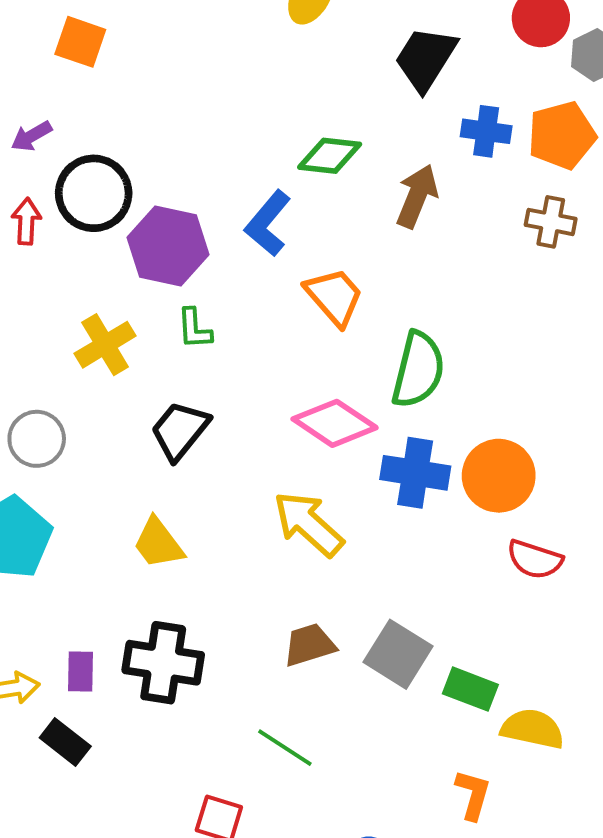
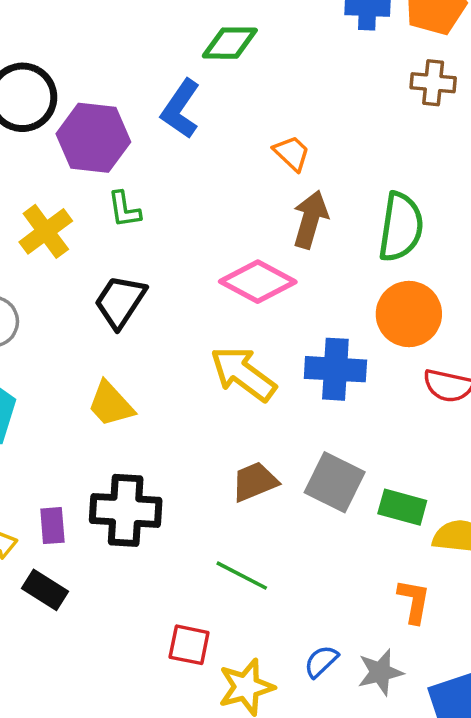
brown arrow: (417, 196) -> (310, 219), moved
orange trapezoid: (334, 297) -> (292, 153), moved, size x0.7
green semicircle: (418, 370) -> (401, 227), moved
blue cross: (415, 473) -> (335, 369), moved

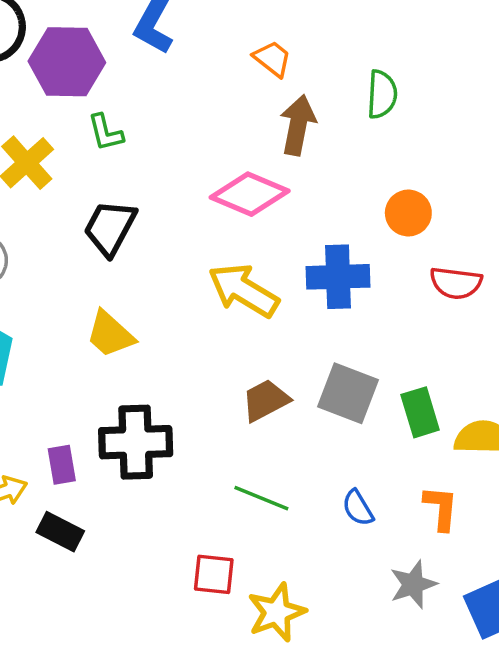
green semicircle: (401, 227) -> (382, 94), moved, size x0.7
orange circle: (409, 314) -> (408, 213), size x0.7
green rectangle: (402, 507) -> (420, 412), turned 63
blue semicircle: (321, 661) -> (358, 508), moved, turned -72

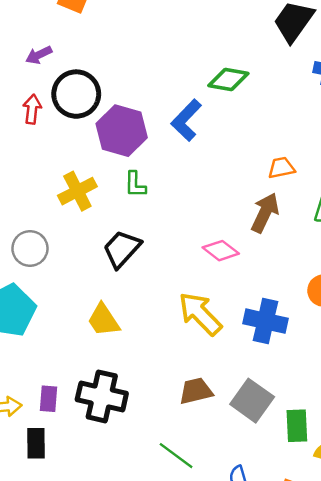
orange trapezoid: (272, 59) -> (281, 168), moved, turned -64
pink diamond: (250, 194) -> (221, 251), size x0.7
black rectangle: (60, 532) -> (36, 443), turned 48

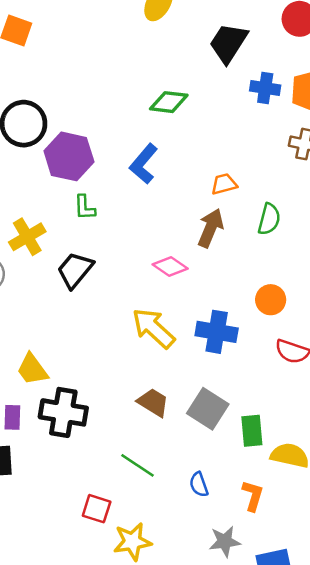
blue L-shape: (186, 120) -> (144, 164), moved
yellow cross: (77, 191) -> (27, 237), moved
yellow trapezoid: (103, 320) -> (32, 369), moved
brown trapezoid: (196, 391) -> (153, 402), turned 48

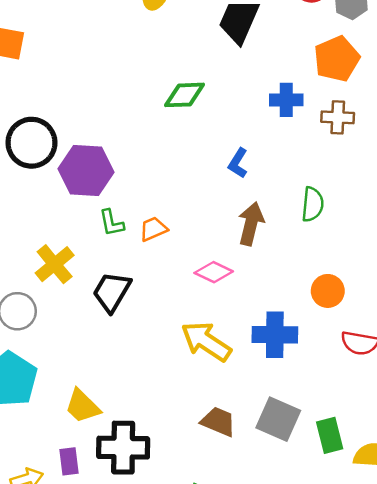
blue cross: (265, 88) -> (286, 100), moved
blue L-shape: (144, 164) -> (238, 163), moved, size x0.7
orange trapezoid: (224, 184) -> (153, 229), moved

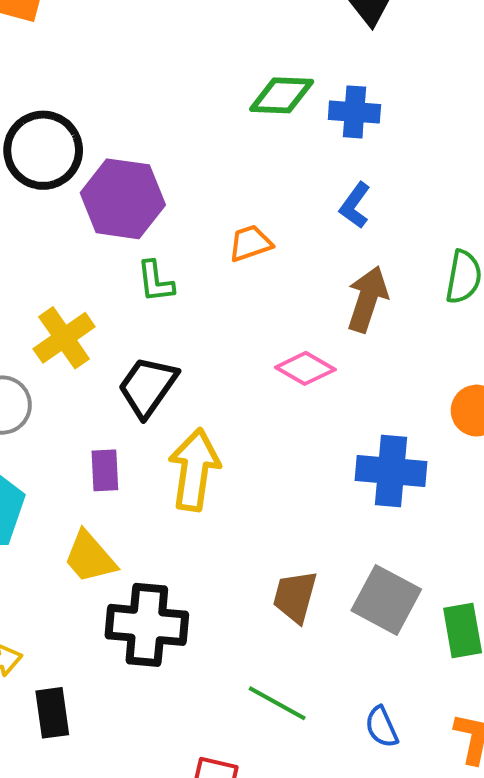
blue cross: (286, 100) -> (354, 112), moved
orange trapezoid: (153, 229) -> (250, 243), moved
yellow arrow: (206, 341) -> (194, 470), moved, turned 60
brown trapezoid: (218, 422) -> (295, 597), turned -102
purple rectangle: (69, 461) -> (105, 470), moved

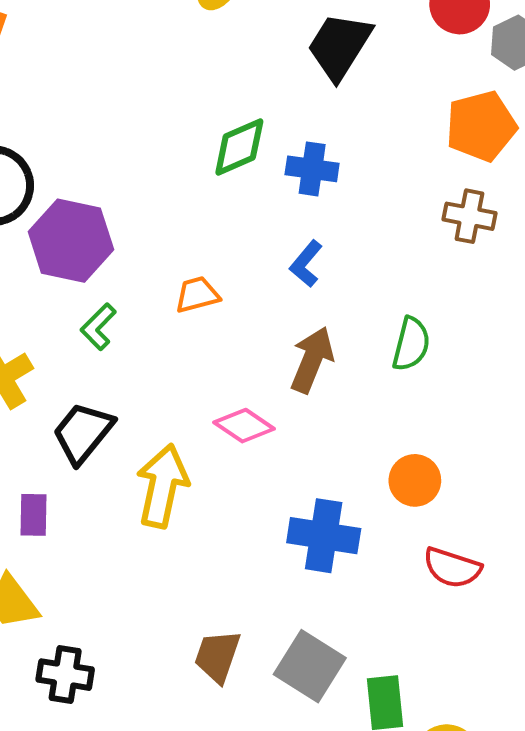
green diamond: (282, 95) -> (239, 147), turned -30
green L-shape: (155, 282) -> (98, 327), turned 48
yellow arrow: (194, 470) -> (162, 486), moved
black cross: (147, 625) -> (65, 675), size x0.7

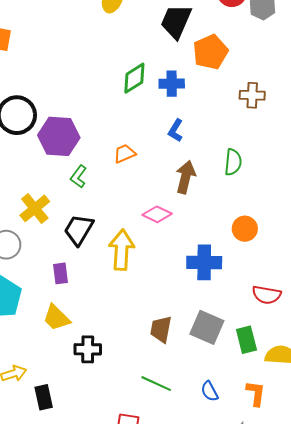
orange pentagon: (481, 126) -> (210, 52), moved
red semicircle: (452, 568) -> (267, 295), moved

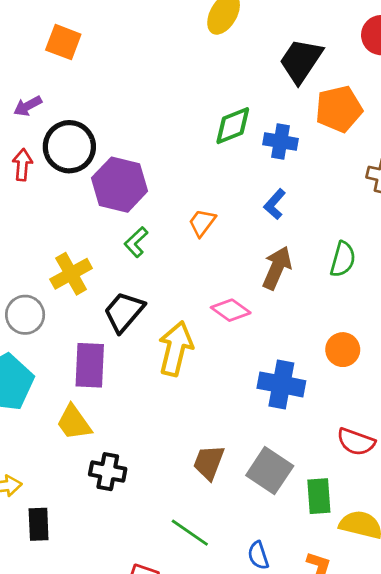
orange trapezoid: (125, 154) -> (202, 223), turned -40
purple rectangle: (60, 273) -> (90, 365), size x1.6

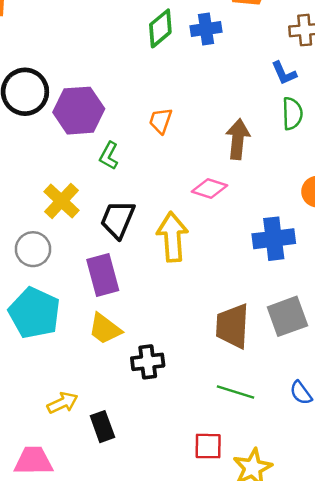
blue L-shape: (275, 204) -> (284, 73), moved, turned -48
brown trapezoid: (209, 462) -> (233, 326), size x1.4
gray square: (270, 471) -> (287, 316), turned -36

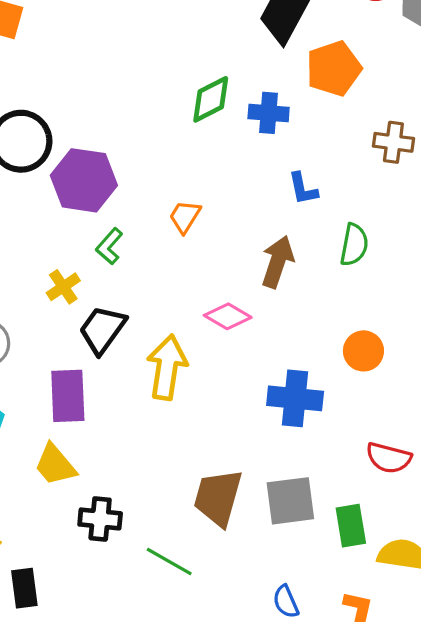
blue L-shape: (284, 73) -> (303, 189), moved
yellow cross: (61, 201) -> (63, 287), moved, size x0.7
green line: (236, 392) -> (169, 562), moved

